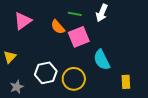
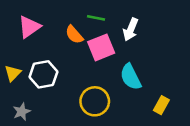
white arrow: (102, 13) -> (131, 29), moved
white hexagon: (46, 73) -> (43, 74), moved
yellow rectangle: (126, 82) -> (161, 105), turned 32

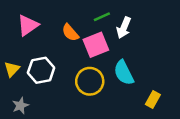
green line: (96, 18) -> (102, 17), moved, turned -35
yellow circle: (95, 101) -> (90, 81), moved

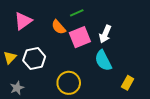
green line: (102, 17) -> (77, 13), moved
white arrow: (124, 28) -> (105, 34), moved
yellow circle: (90, 81) -> (69, 83), moved

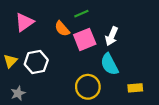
yellow circle: (69, 83) -> (88, 87), moved
yellow rectangle: (128, 83) -> (135, 88), turned 56

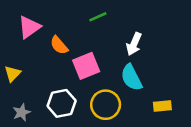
orange semicircle: (62, 29) -> (59, 45), moved
pink square: (85, 39) -> (86, 66), moved
white hexagon: (36, 62) -> (62, 103), moved

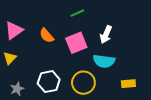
pink triangle: (29, 27) -> (14, 30), moved
pink square: (86, 66) -> (76, 43), moved
cyan semicircle: (131, 78) -> (104, 61), turned -55

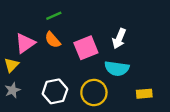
green line: (77, 13) -> (54, 16), moved
pink triangle: (14, 30) -> (25, 43), moved
gray star: (17, 89) -> (13, 90), moved

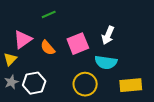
orange semicircle: (53, 40) -> (48, 48), moved
white hexagon: (55, 91) -> (34, 83), moved
yellow rectangle: (144, 94) -> (131, 85), size x1.5

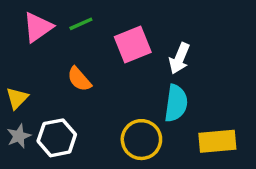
pink triangle: (23, 39) -> (38, 27), moved
pink square: (78, 44) -> (133, 45), moved
cyan semicircle: (106, 62) -> (176, 103), turned -90

